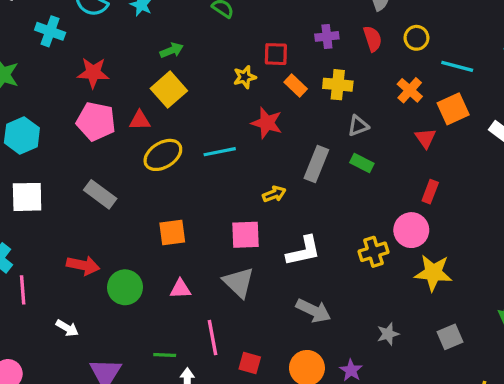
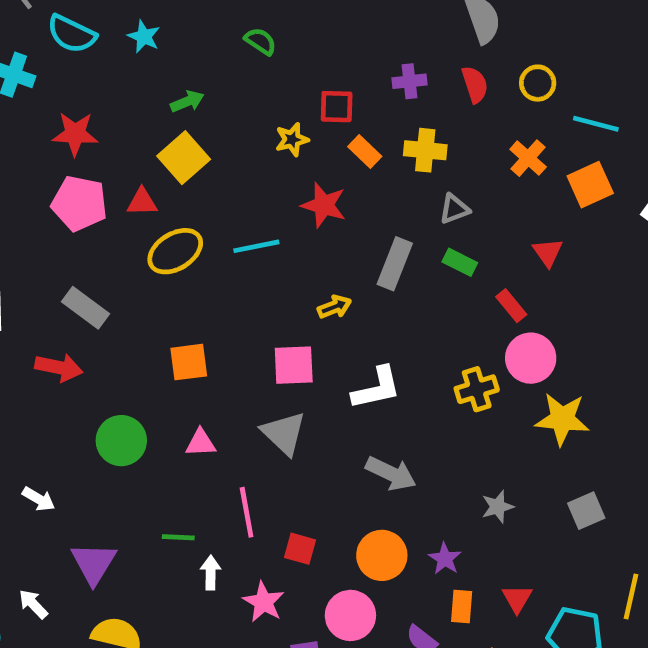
red triangle: (426, 138) -> (548, 252), moved
red rectangle: (430, 192) -> (511, 306), moved, turned -60
red arrow: (83, 265) -> (59, 367), moved

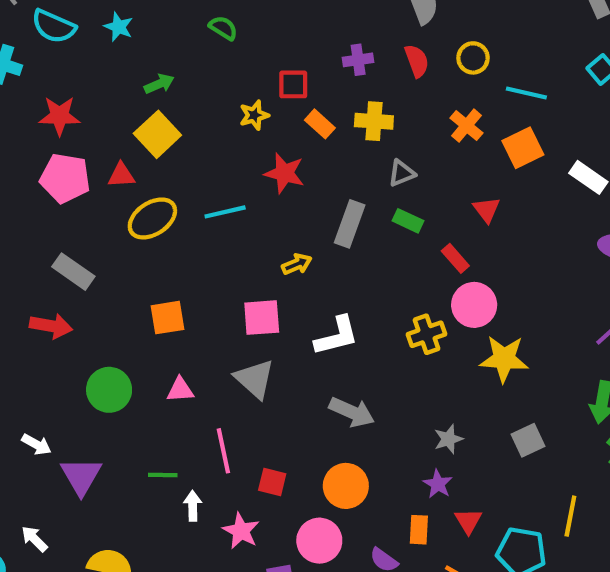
purple star: (445, 559) -> (438, 484), moved
purple triangle: (94, 563) -> (81, 476), moved

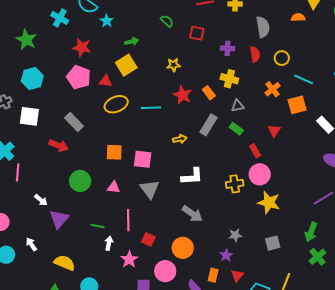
cyan star: (119, 27) -> (107, 21), moved
red square: (293, 84) -> (197, 33), moved
orange rectangle: (320, 124) -> (209, 93), moved
pink square: (262, 318) -> (143, 159), moved

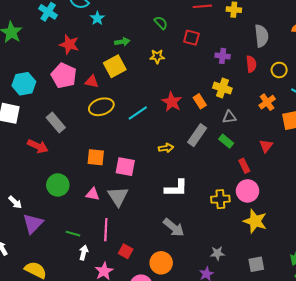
yellow star: (173, 65) -> (157, 56), moved
cyan hexagon: (32, 78) -> (24, 84), moved
cyan line: (151, 108) -> (138, 113), turned -36
gray triangle: (150, 189) -> (118, 196), moved

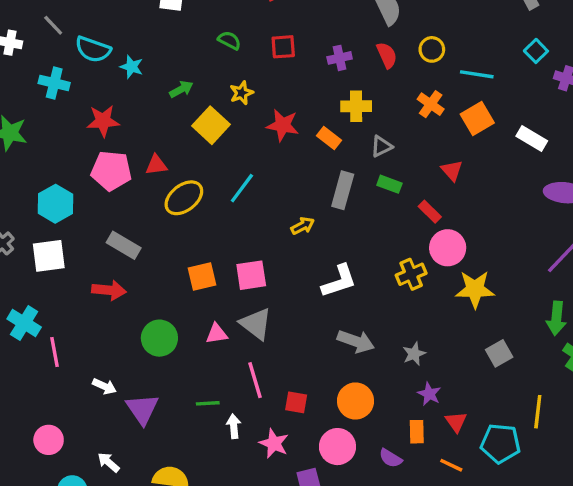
yellow square: (115, 66) -> (211, 125), moved
red star: (172, 102) -> (283, 125), moved
gray star: (217, 253) -> (414, 354), moved

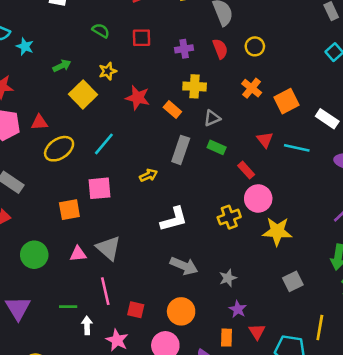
cyan line: (477, 74) -> (297, 148), moved
pink square: (251, 275) -> (99, 188), moved

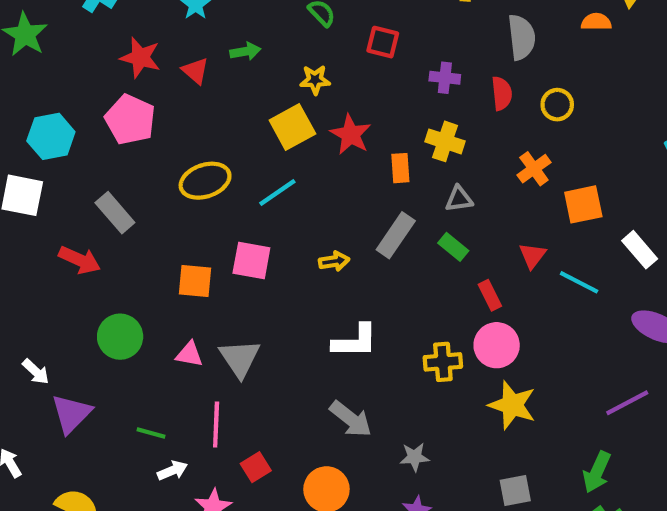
yellow square: (83, 94) -> (292, 127), moved
orange rectangle: (172, 109) -> (400, 168), turned 30
red triangle: (39, 122) -> (195, 71), moved, turned 30
red square: (136, 310) -> (256, 467), turned 30
white arrow: (87, 325) -> (172, 470), turned 54

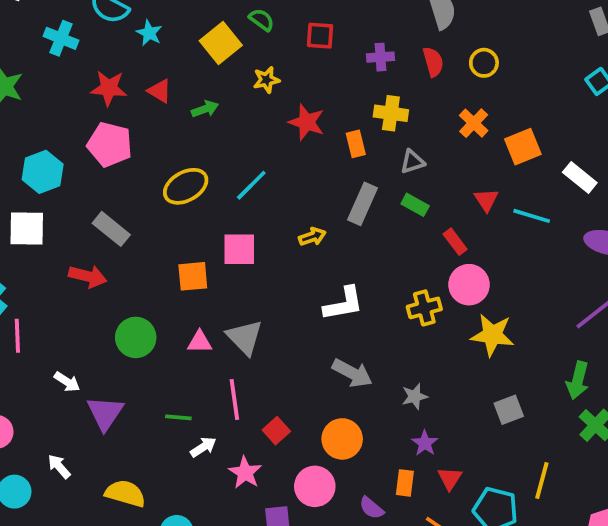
green arrow: (245, 51) -> (205, 109), moved
yellow square: (292, 127) -> (221, 43), moved

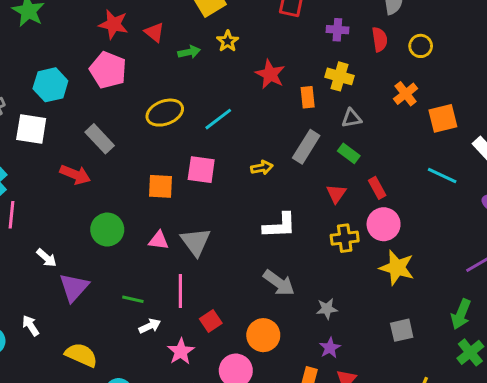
yellow star: (266, 80) -> (228, 41), moved, turned -30
red triangle: (486, 200) -> (336, 194), moved

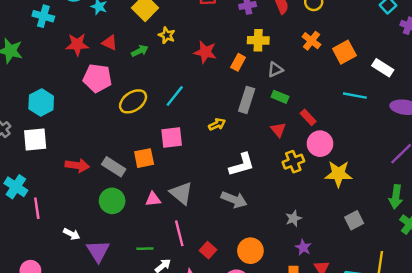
pink pentagon: (108, 70) -> (97, 78), moved
orange rectangle: (308, 97) -> (238, 62), turned 49
gray rectangle: (100, 139) -> (114, 167), moved
gray arrow: (279, 283) -> (234, 200), moved

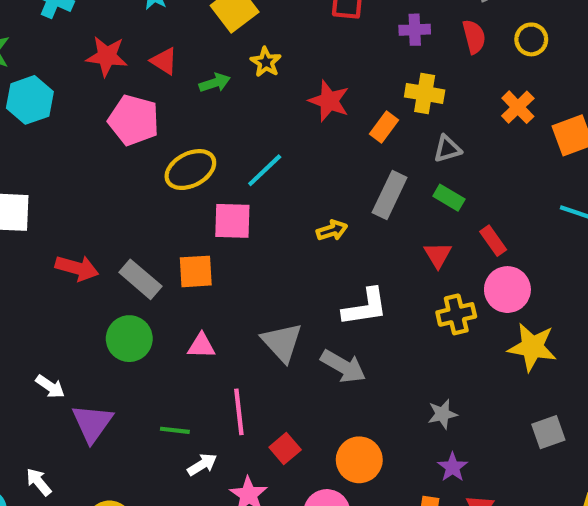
cyan hexagon: (41, 102) -> (30, 100), moved
pink square: (172, 137) -> (232, 221), moved
gray triangle: (181, 193) -> (282, 342), moved

